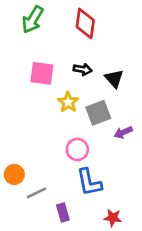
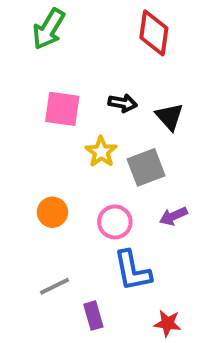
red diamond: (85, 23) -> (154, 33), moved
purple arrow: (123, 132) -> (173, 216), moved
orange circle: (14, 174) -> (52, 212), moved

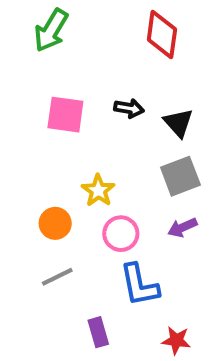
yellow star: (101, 152) -> (98, 191), moved
gray square: (146, 167) -> (180, 176), moved
gray line: (54, 286) -> (57, 277), moved

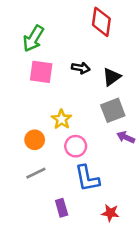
green arrow: (51, 30) -> (33, 38), moved
black triangle: (178, 123) -> (112, 77), turned 36
purple arrow: (182, 227) -> (126, 137), moved, turned 48

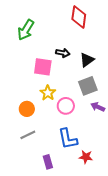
pink square: (41, 72) -> (43, 67), moved
pink circle: (76, 146) -> (66, 106), moved
red star: (110, 213) -> (86, 157), moved

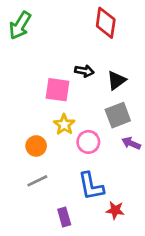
green arrow: (26, 30) -> (20, 25), moved

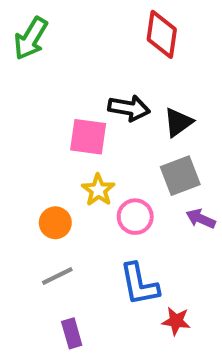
black arrow: (84, 71) -> (129, 108), size x1.4
purple rectangle: (64, 217) -> (72, 333), moved

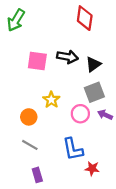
pink square: (88, 137) -> (37, 61), moved
pink circle: (135, 217) -> (80, 114), moved
gray line: (57, 276) -> (30, 145), turned 56

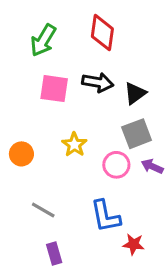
red diamond: (85, 18) -> (102, 33), moved
green arrow: (16, 20) -> (43, 40), moved
orange circle: (29, 117) -> (21, 154), moved

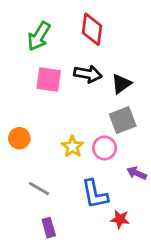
yellow star: (74, 145) -> (72, 147), moved
purple arrow: (152, 166) -> (137, 173), moved

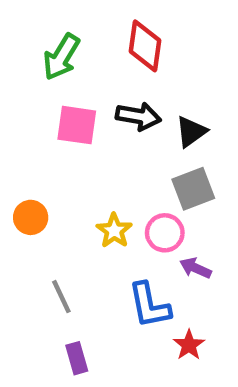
purple arrow: (137, 173) -> (196, 268), moved
gray line: (39, 189) -> (61, 297), turned 35
red star: (120, 219) -> (189, 345), turned 30

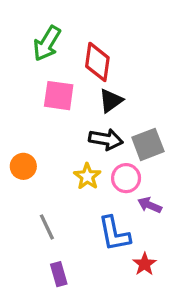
red diamond: (145, 46) -> (97, 62), moved
black arrow: (138, 116) -> (106, 139), moved
black triangle: (191, 132) -> (111, 101), moved

